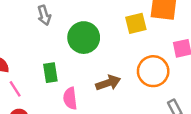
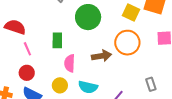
yellow square: (136, 23) -> (131, 13), turned 30
orange circle: (153, 71) -> (127, 43), moved

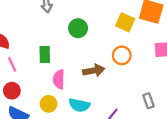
green circle: (88, 17) -> (78, 28), size x0.7
orange circle: (127, 43) -> (122, 55), size x0.7

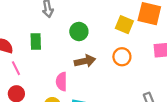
green rectangle: (45, 55) -> (36, 41), moved
brown arrow: (94, 71) -> (85, 61), moved

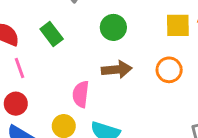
yellow square: (124, 25) -> (178, 25), turned -30
green rectangle: (36, 41) -> (52, 34), turned -42

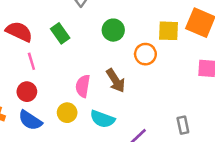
brown arrow: (117, 70) -> (116, 81), moved, turned 60
orange circle: (169, 70) -> (145, 54), moved

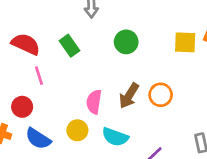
orange circle: (145, 54) -> (161, 95), moved
brown arrow: (116, 81) -> (129, 96), turned 65
red circle: (27, 92) -> (22, 107), moved

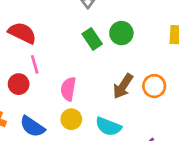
green rectangle: (69, 46) -> (92, 39), moved
pink semicircle: (94, 102) -> (68, 89), moved
red circle: (22, 107) -> (19, 84), moved

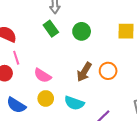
green rectangle: (92, 39) -> (51, 29), moved
pink semicircle: (68, 89) -> (43, 75), turned -66

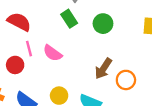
orange circle: (108, 71) -> (126, 80), moved
pink semicircle: (43, 75) -> (53, 53), moved

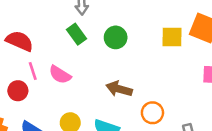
brown arrow: (103, 69) -> (119, 89), turned 75
orange circle: (126, 80) -> (152, 113), moved

